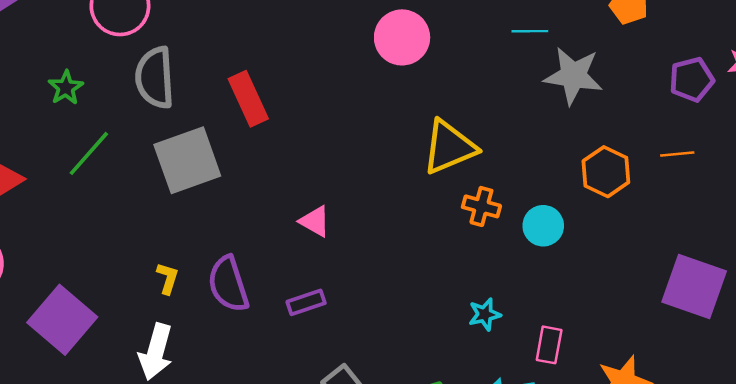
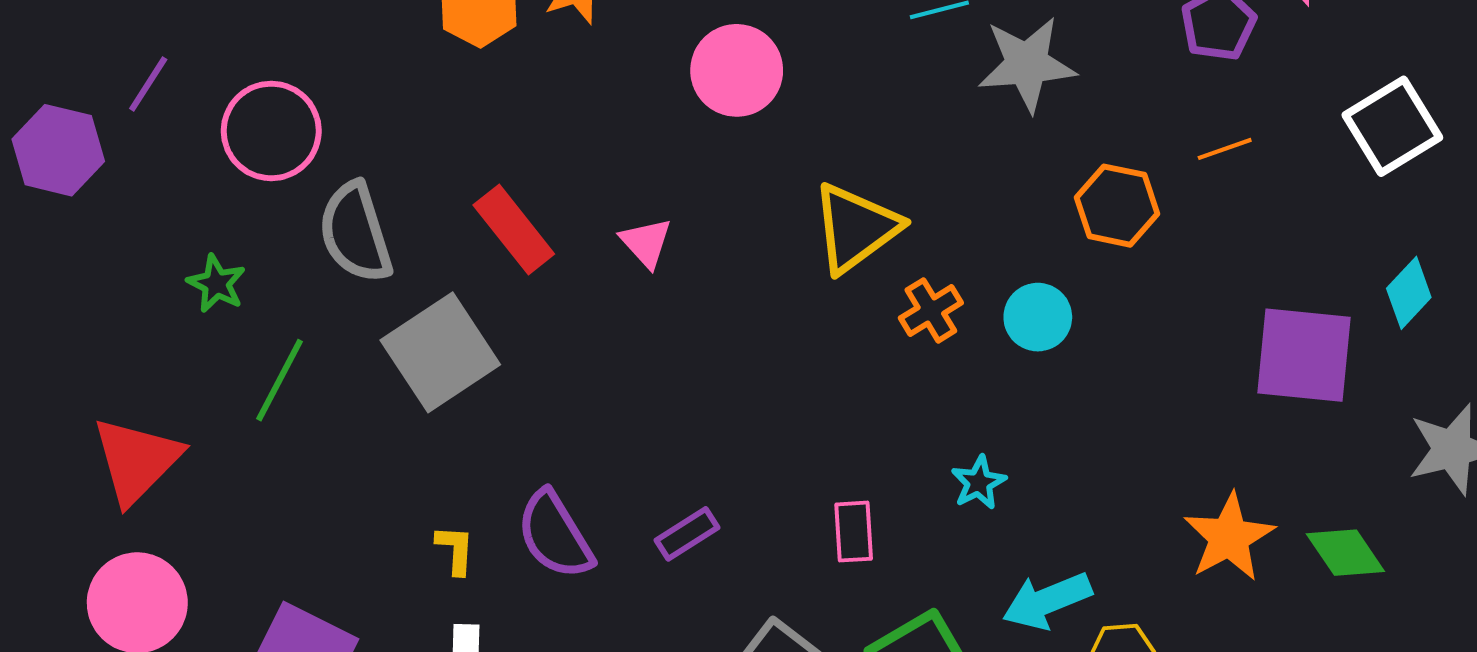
orange cross: (481, 206) -> (931, 310), turned -33
pink triangle: (315, 221) -> (646, 243), moved, turned 32
pink rectangle: (549, 345) -> (854, 532), moved

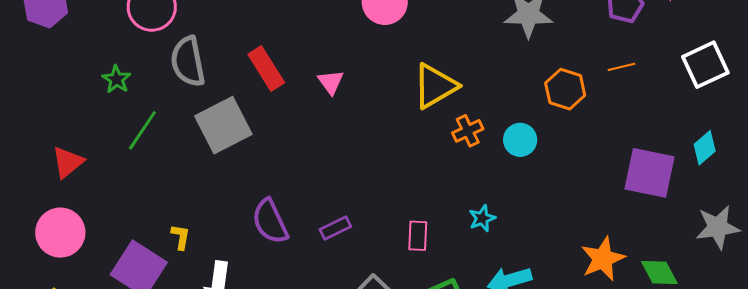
red triangle: (137, 460) -> (68, 162), size x0.7
yellow L-shape: (455, 550) -> (181, 237), moved

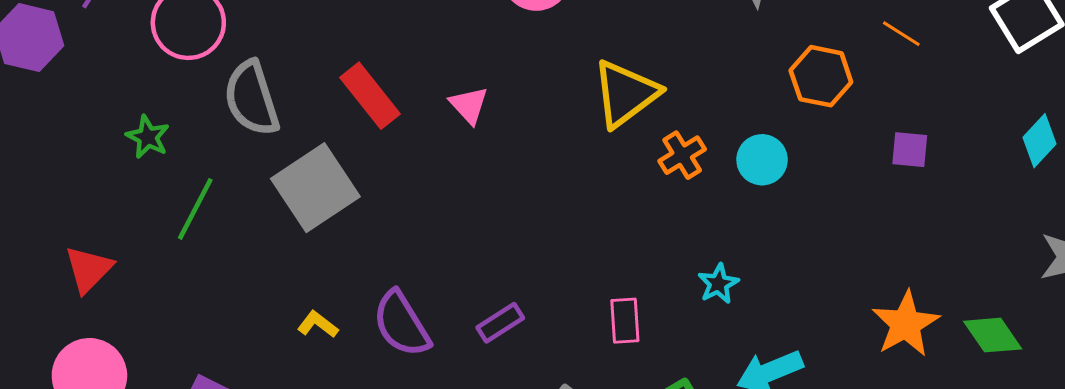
orange line: (621, 67) -> (901, 34), turned 52
purple square: (649, 173) -> (910, 150), moved, size x0.5
yellow L-shape: (181, 237) -> (318, 324), moved, turned -56

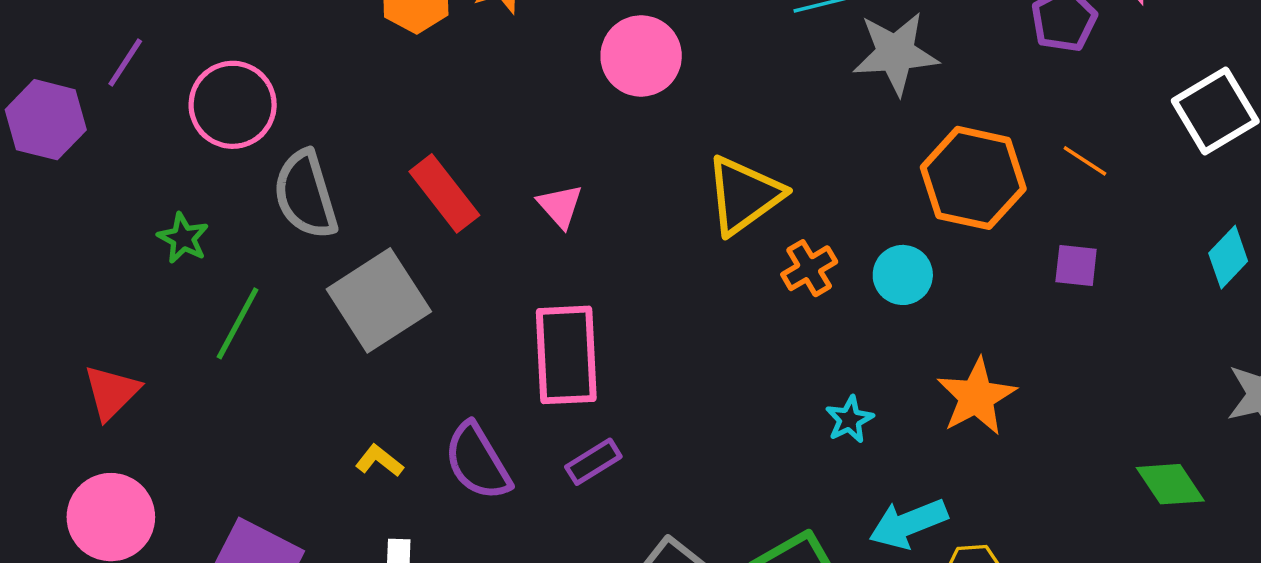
orange line: (901, 34) -> (1085, 161), moved
orange hexagon: (821, 76) -> (973, 178), size x1.4
pink rectangle: (625, 321) -> (566, 355), moved, size x1.8
orange star: (906, 324) -> (976, 397), moved

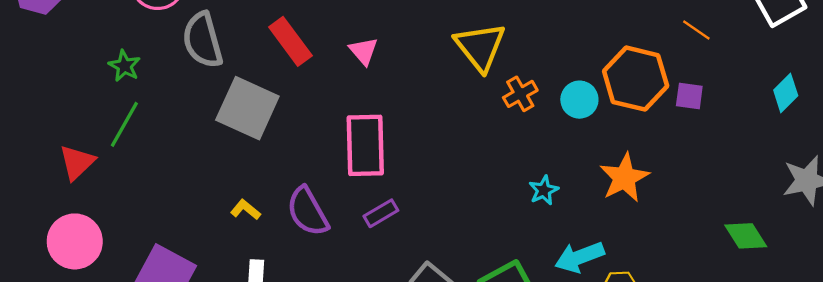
orange hexagon: (973, 178) -> (636, 79), moved
yellow triangle: (744, 195) -> (480, 47), turned -34
gray square: (379, 300) -> (247, 108), turned -34
green line: (238, 323) -> (124, 124), moved

